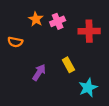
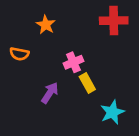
pink cross: (58, 21) -> (73, 62), moved
red cross: (89, 31) -> (114, 21), moved

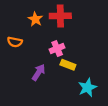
red cross: (114, 21) -> (60, 16), moved
yellow rectangle: (87, 83) -> (68, 65), turned -40

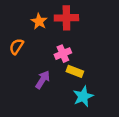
orange semicircle: (15, 42) -> (16, 46), turned 112
cyan star: (87, 88) -> (83, 96), moved

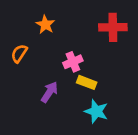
red cross: (66, 18) -> (113, 27), moved
cyan star: (83, 96) -> (96, 111), turned -30

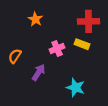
orange semicircle: (19, 53) -> (15, 56), moved
yellow rectangle: (87, 82) -> (82, 44), moved

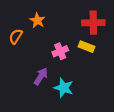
orange semicircle: (15, 56) -> (16, 36), moved
cyan star: (75, 88) -> (64, 88), moved

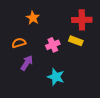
orange semicircle: (16, 36) -> (19, 43), moved, turned 40
purple arrow: (41, 76) -> (27, 63), moved

